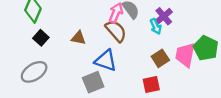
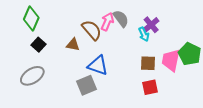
brown semicircle: (116, 31) -> (92, 30), moved
brown square: (160, 58) -> (148, 63), turned 35
red square: (151, 84) -> (150, 87), moved

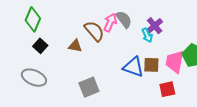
blue triangle: (98, 65) -> (133, 67), moved
gray ellipse: (32, 76) -> (34, 78), turned 55
red square: (150, 87) -> (167, 89), moved

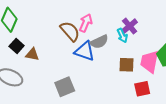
gray semicircle: (124, 19) -> (99, 42), moved, turned 102
brown triangle: (75, 46) -> (32, 54), moved
blue triangle: (133, 67) -> (85, 51), moved

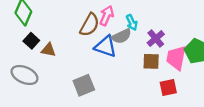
purple cross: (130, 26) -> (156, 38), moved
brown semicircle: (70, 31) -> (90, 25), turned 70
cyan arrow: (122, 35) -> (132, 23), moved

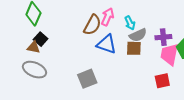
gray semicircle: (122, 36) -> (138, 35), moved
purple cross: (156, 38) -> (163, 37), moved, turned 35
brown triangle: (48, 50) -> (33, 47), moved
brown square: (151, 61) -> (134, 48), moved

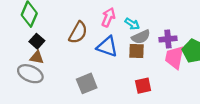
cyan arrow: (130, 23) -> (132, 24), turned -32
brown semicircle: (92, 25) -> (78, 33), moved
brown triangle: (33, 47) -> (37, 57), moved
red square: (162, 81) -> (143, 86), moved

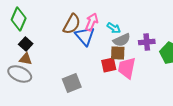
brown semicircle: (78, 33) -> (72, 24), moved
blue triangle: (107, 47) -> (85, 36), moved, turned 30
pink trapezoid: (174, 57) -> (127, 68), moved
red square: (143, 86) -> (109, 65), moved

